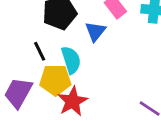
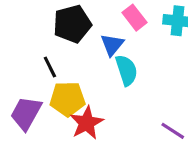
cyan semicircle: (71, 60) -> (126, 70), moved

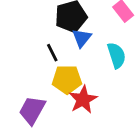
blue triangle: (112, 45) -> (82, 38), moved
purple trapezoid: (26, 113) -> (32, 110), moved

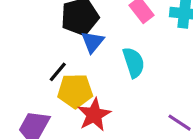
black line: (52, 53) -> (58, 72), moved, turned 66

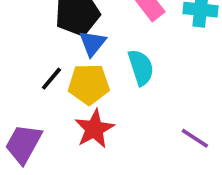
yellow pentagon: (75, 91) -> (89, 84), moved

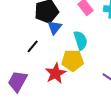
yellow pentagon: (89, 84) -> (73, 60), moved

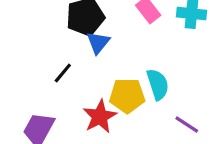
cyan semicircle: (81, 40) -> (158, 84), moved

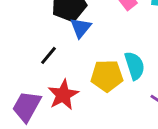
red star: (100, 117) -> (63, 95), moved

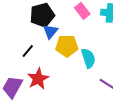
yellow pentagon: (107, 76) -> (67, 46), moved

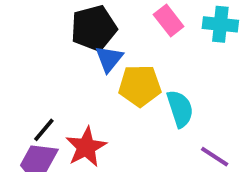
black line: (28, 51) -> (44, 130), moved

